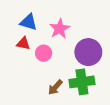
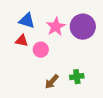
purple circle: (88, 52) -> (83, 27), moved
green cross: (82, 82) -> (77, 77), size x0.6

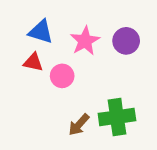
purple circle: (83, 27) -> (126, 41), size x0.7
green cross: (77, 77) -> (117, 117), size x1.6

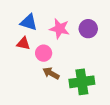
pink star: (85, 41) -> (60, 29), turned -30
brown arrow: (79, 125) -> (51, 73), moved, turned 77

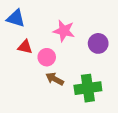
blue triangle: (29, 22) -> (16, 18), moved
purple circle: (88, 29) -> (98, 43), moved

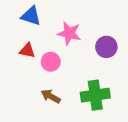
blue triangle: (16, 18) -> (31, 16), moved
brown arrow: (55, 79) -> (51, 96), moved

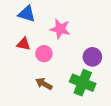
purple circle: (106, 47) -> (92, 57), moved
green cross: (95, 95) -> (83, 83), turned 30

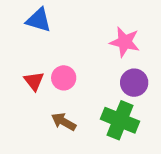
pink star: (60, 29) -> (125, 42), moved
red triangle: (23, 44) -> (34, 81), moved, turned 40

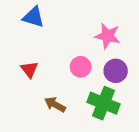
pink circle: (64, 78) -> (81, 67), moved

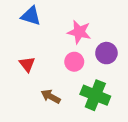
pink star: (108, 36) -> (79, 32), moved
purple circle: (116, 71) -> (106, 53), moved

